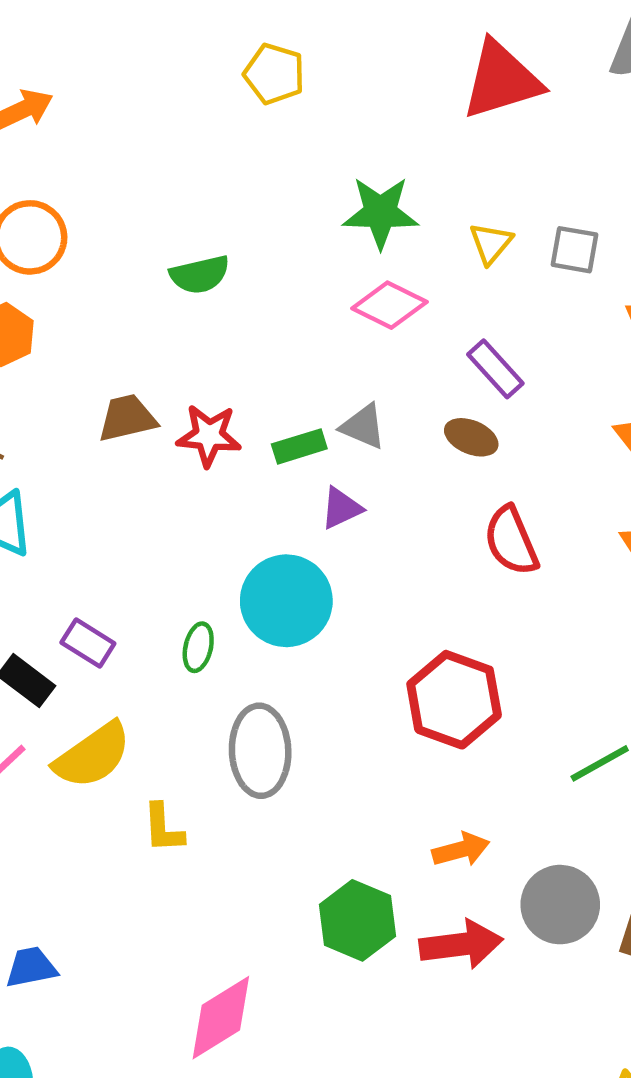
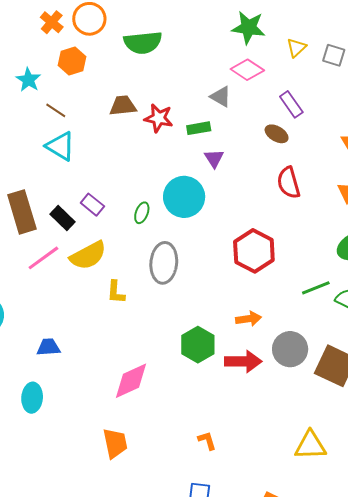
green semicircle: (200, 275) -> (143, 43), moved, size x1.4
gray triangle: (363, 426) -> (221, 97), moved
purple triangle: (341, 508) -> (214, 158), turned -45

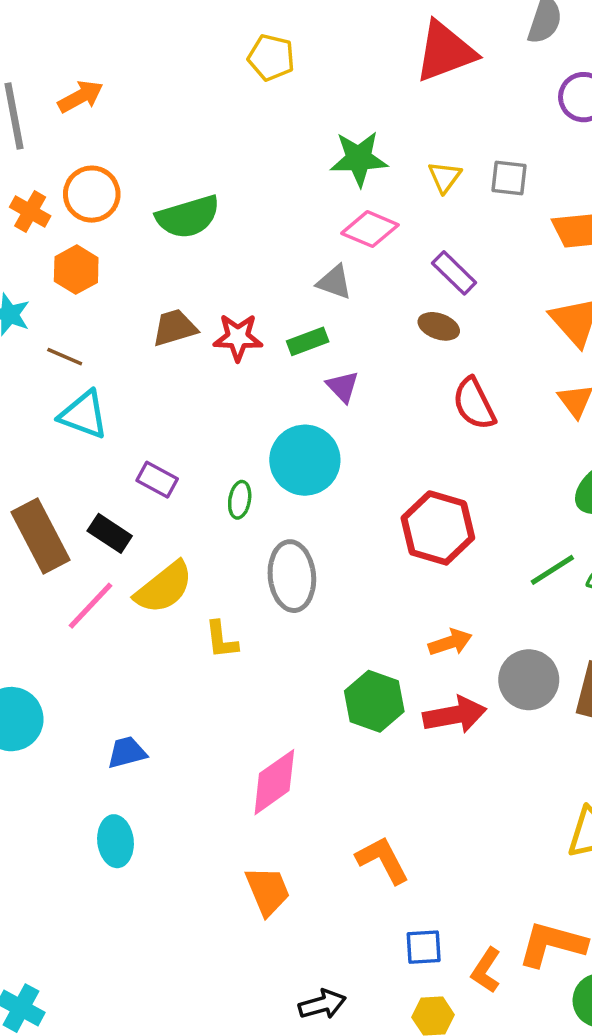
purple rectangle: (92, 205) -> (157, 480), moved
orange L-shape: (207, 441) -> (383, 860), moved, size x1.6

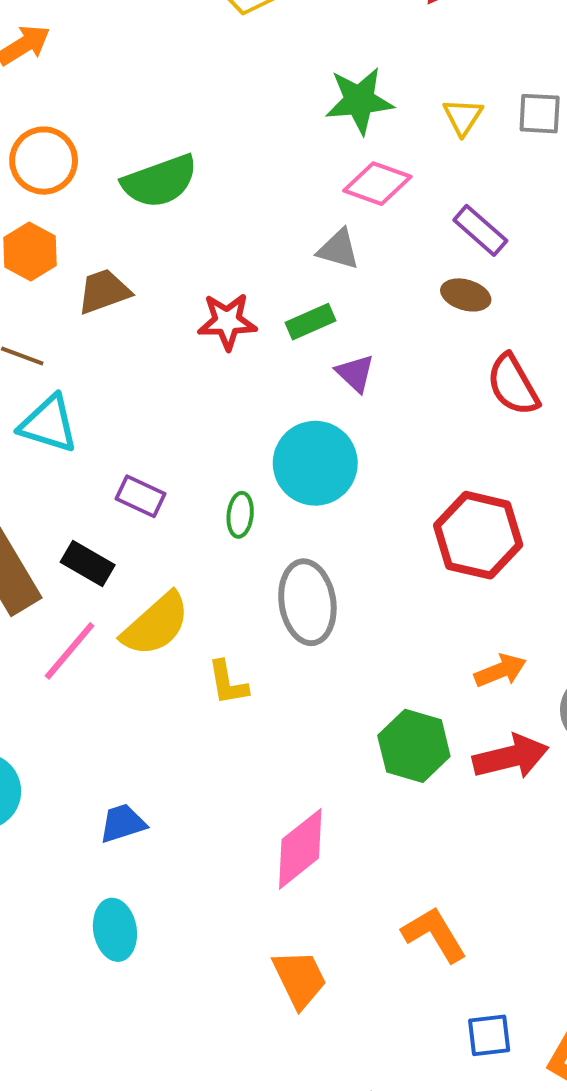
brown trapezoid: (175, 328) -> (104, 291), moved

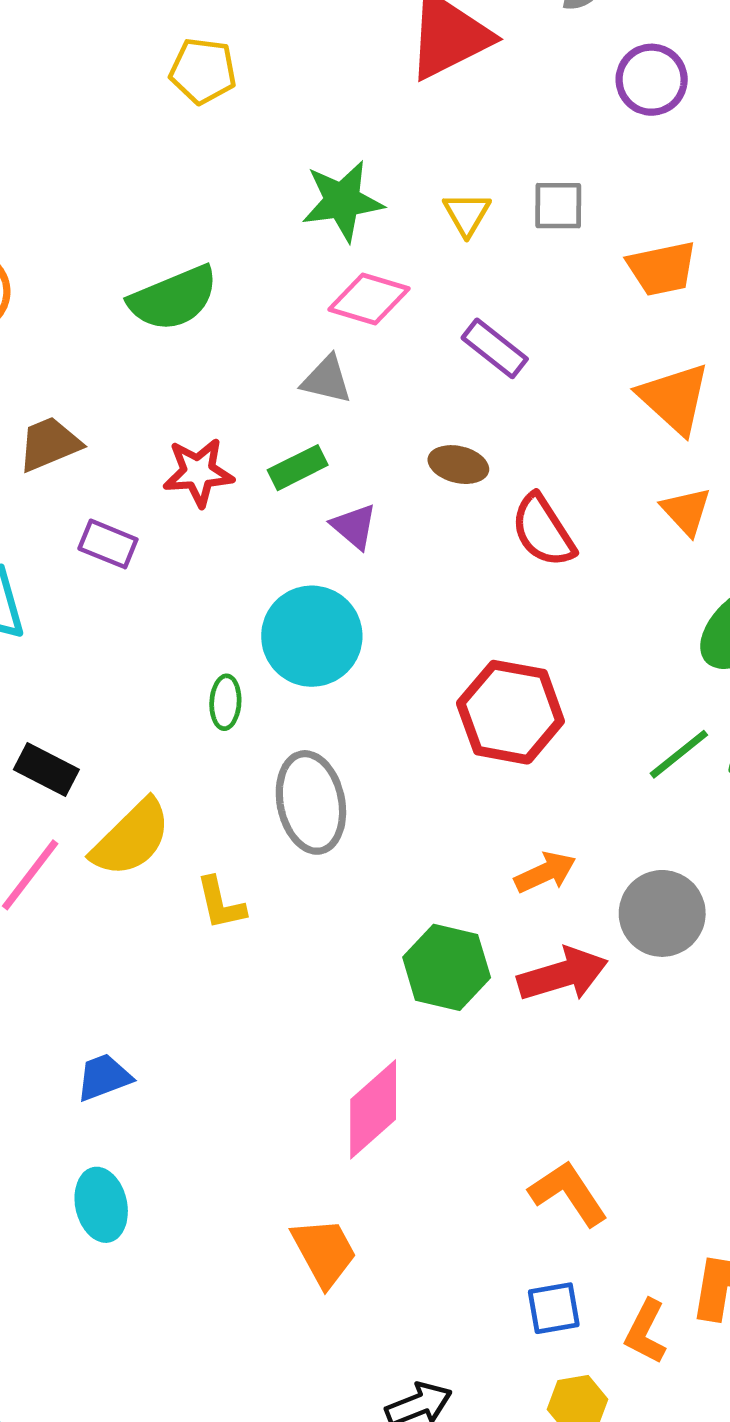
green semicircle: (160, 181) -> (173, 298), moved
brown ellipse: (466, 295) -> (458, 465), moved
purple rectangle: (140, 496) -> (108, 544), moved
pink diamond: (300, 849) -> (373, 1109), moved
orange L-shape: (434, 934) -> (568, 1193), moved

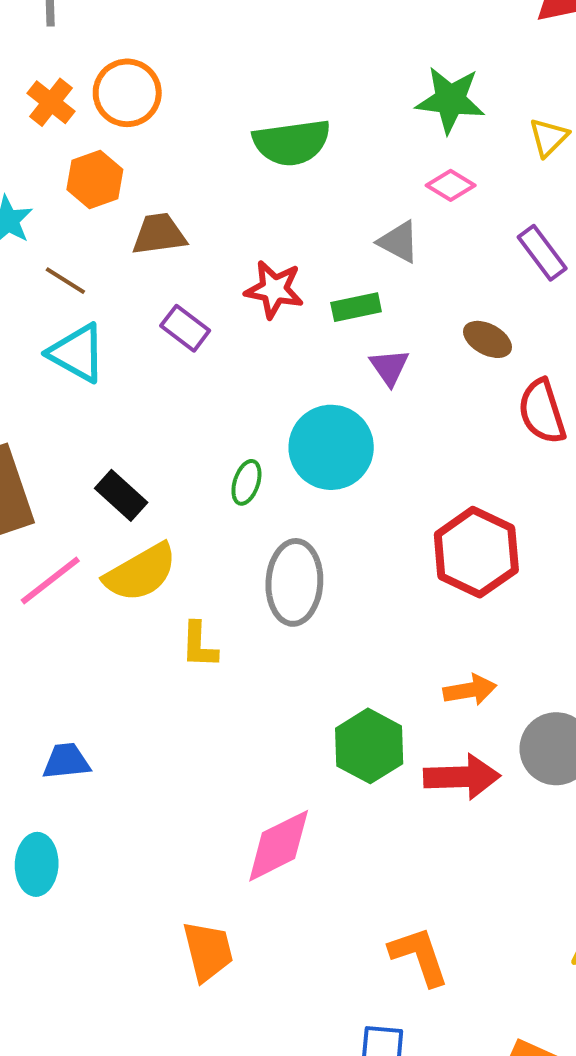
pink diamond: (369, 299) -> (451, 185), size x0.7
black rectangle: (46, 770) -> (121, 495), moved

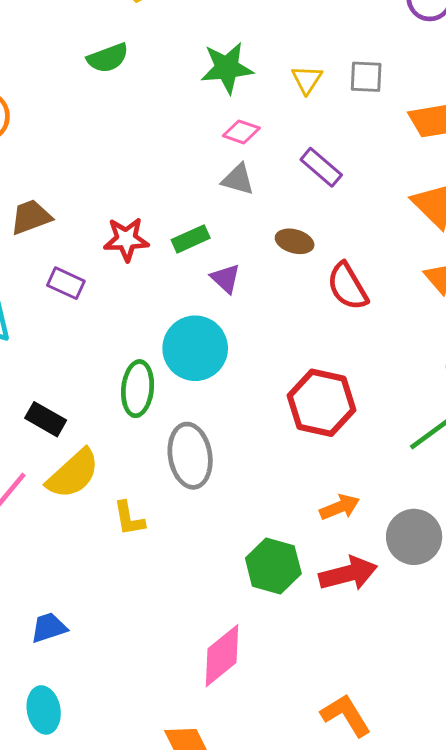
green semicircle: (292, 142) -> (108, 58), moved, size x0.7
gray triangle: (399, 242) -> (238, 179), moved
green ellipse: (246, 482) -> (138, 389), size x1.6

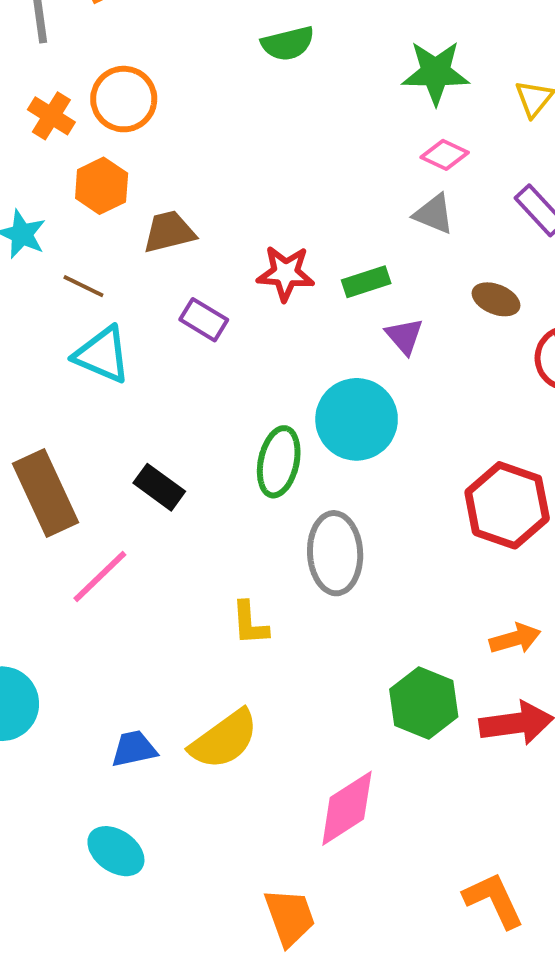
yellow semicircle: (73, 474) -> (224, 739), moved
cyan ellipse: (44, 710) -> (116, 851), turned -51

